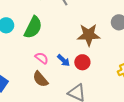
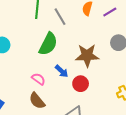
green semicircle: (33, 27) -> (48, 44), moved
blue arrow: (63, 60) -> (62, 71), moved

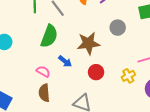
red circle: (81, 84) -> (96, 72), moved
brown semicircle: (37, 101) -> (44, 93), turned 42

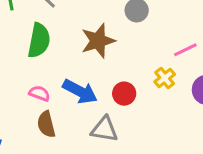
blue arrow: (65, 61) -> (80, 91), moved, size x1.6
red circle: (96, 72) -> (124, 94), moved

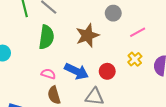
pink line: (185, 50) -> (138, 32), moved

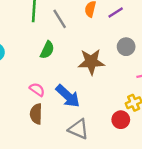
green semicircle: (46, 37) -> (47, 50), size x0.7
red circle: (107, 71) -> (121, 120), moved

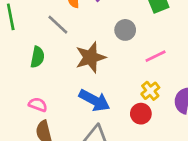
gray line: (60, 19) -> (58, 25), moved
blue arrow: (68, 96) -> (94, 100), moved

